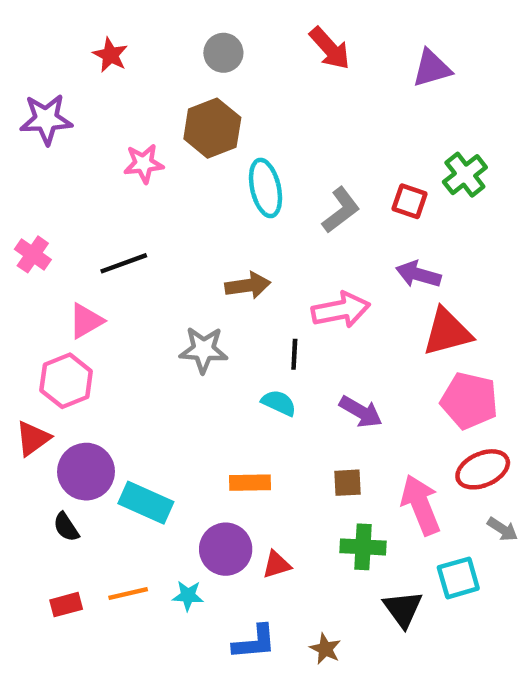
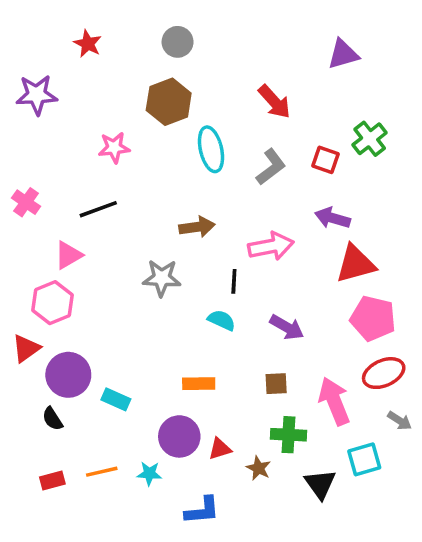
red arrow: (330, 48) -> (274, 102), moved
pink star: (144, 164) -> (114, 148), moved
cyan rectangle: (146, 503) -> (116, 399), size x0.7
brown star: (325, 649) -> (259, 468), moved

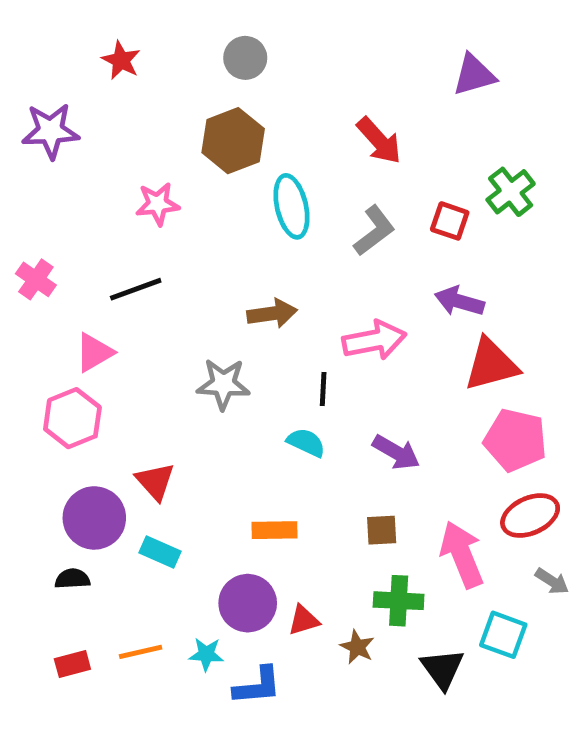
red triangle: (26, 348) -> (155, 481), moved, turned -36
black semicircle: (52, 419) -> (72, 579), turned 120
cyan square: (364, 459) -> (503, 635), turned 36
blue L-shape: (202, 510) -> (257, 686), moved

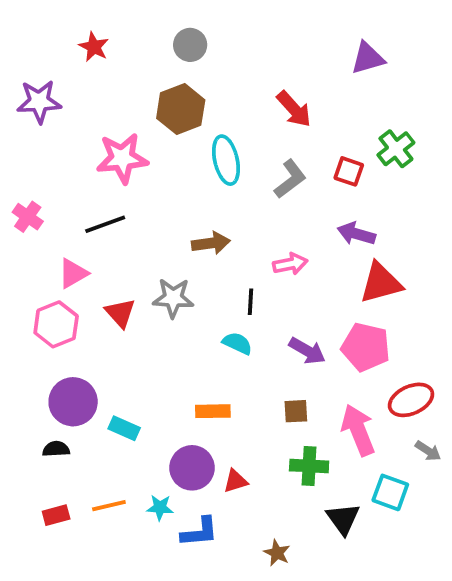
pink star: (158, 204) -> (122, 158), size x1.5
pink arrow: (374, 340) -> (290, 264), size x0.7
pink pentagon: (515, 440) -> (366, 347), moved
red triangle: (155, 481) -> (120, 313), moved
brown star: (357, 647) -> (277, 553), moved

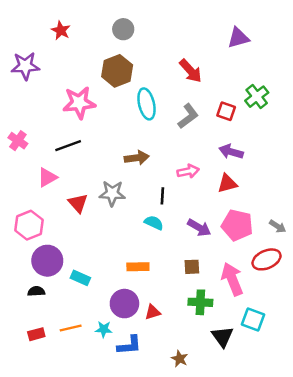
red triangle: (381, 283) -> (227, 184), moved, size x0.7
pink hexagon: (56, 324) -> (29, 225), moved
gray arrow: (428, 451) -> (278, 226), moved

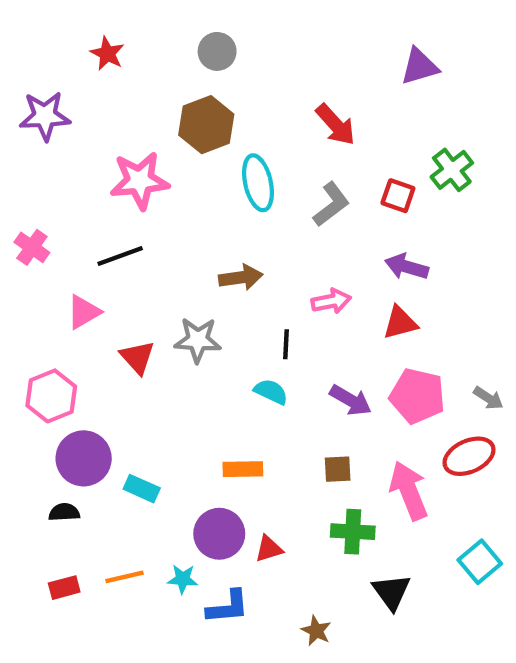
cyan square: (253, 319) -> (480, 562), moved, turned 30

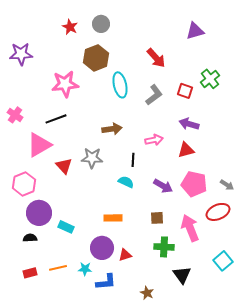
red star: (107, 54) -> (70, 27), moved
pink triangle: (84, 312) -> (39, 145), size x1.5

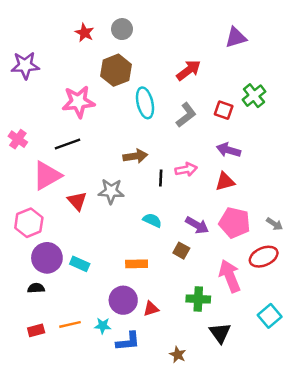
red arrow: (156, 58) -> (189, 70), turned -85
black line: (133, 160) -> (161, 178), moved
brown square: (157, 218) -> (181, 251), moved, turned 32
cyan rectangle: (66, 227) -> (80, 264), moved

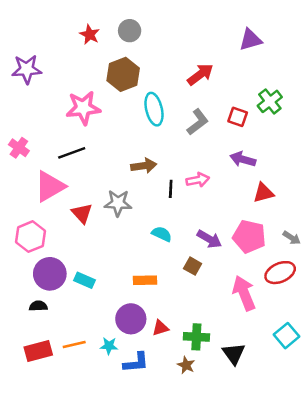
red triangle: (225, 182) -> (263, 193), moved
green cross: (198, 299) -> (196, 337), moved
red rectangle: (36, 330) -> (38, 351), size x1.5
brown star: (178, 355) -> (186, 365), moved

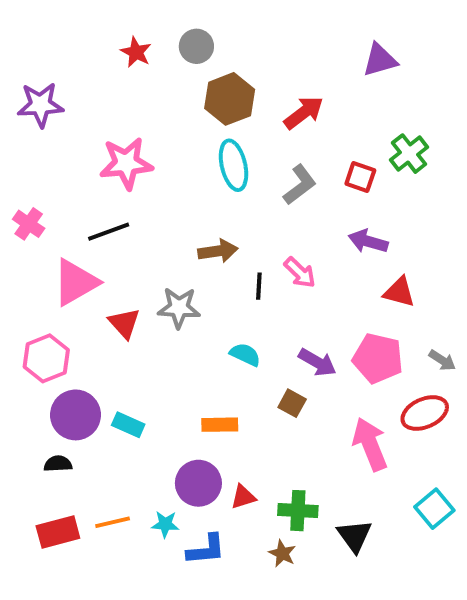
brown hexagon: (123, 74) -> (230, 99), moved
pink arrow: (198, 180) -> (300, 273), turned 55
red triangle: (263, 193) -> (399, 292), turned 30

